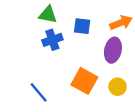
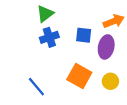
green triangle: (48, 15) -> (45, 14), turned -48
blue square: (82, 26) -> (84, 35), moved

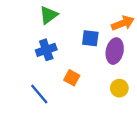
blue cross: (49, 37) -> (46, 50), moved
orange square: (79, 76) -> (72, 78), moved, size x0.6

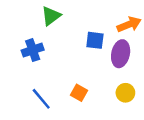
blue cross: (46, 50) -> (33, 50), moved
orange square: (72, 78) -> (79, 93), moved

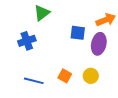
yellow circle: (125, 93) -> (91, 76), moved
blue line: (41, 99) -> (34, 81), turned -36

